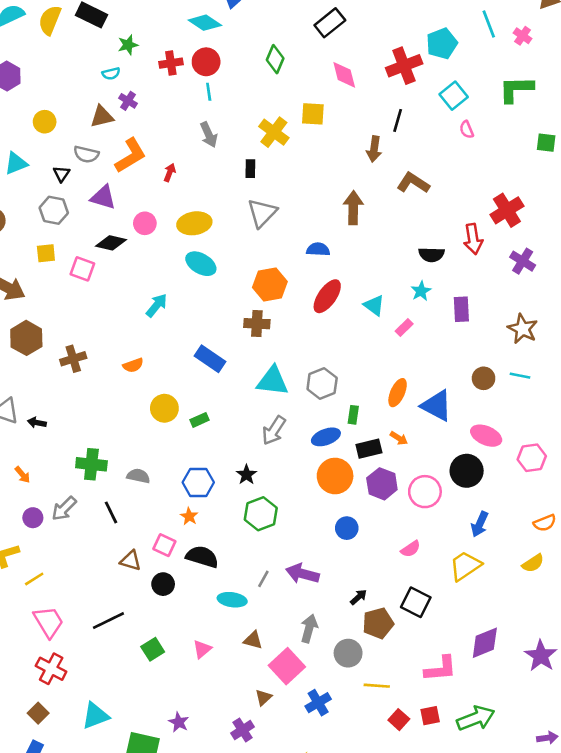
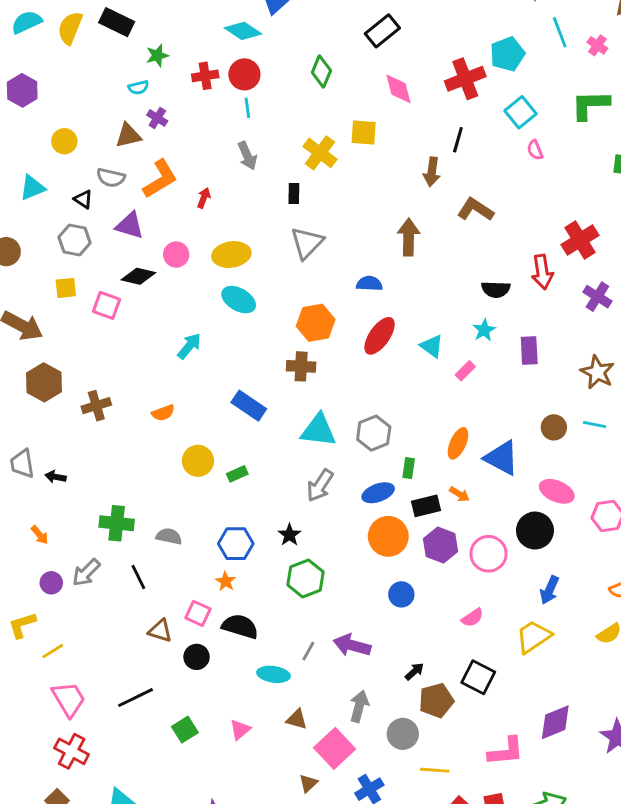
black triangle: (62, 174) -> (83, 199), turned -30

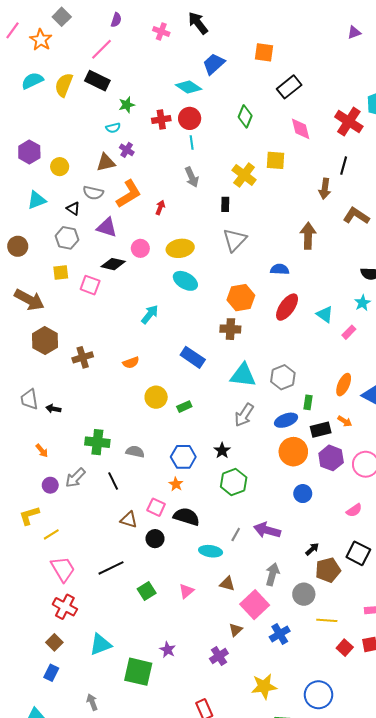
red cross: (465, 79) -> (349, 122), turned -36
purple hexagon: (22, 90) -> (29, 152), moved

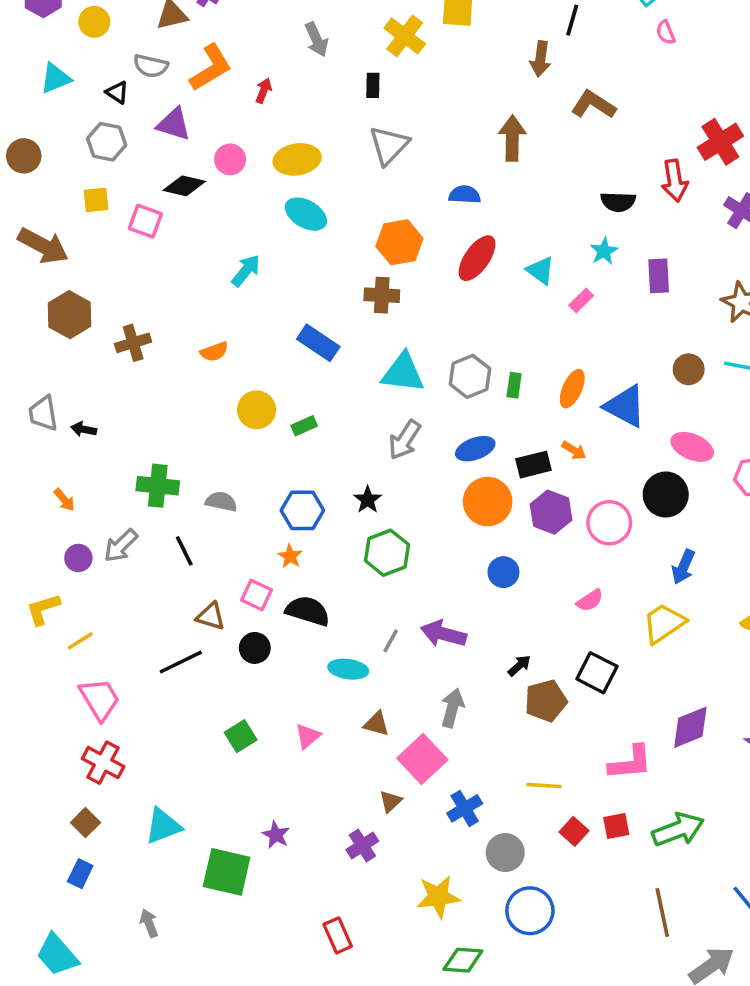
green rectangle: (308, 402) -> (514, 385), moved
black line: (111, 568) -> (181, 662), moved
gray circle: (304, 594) -> (505, 853), moved

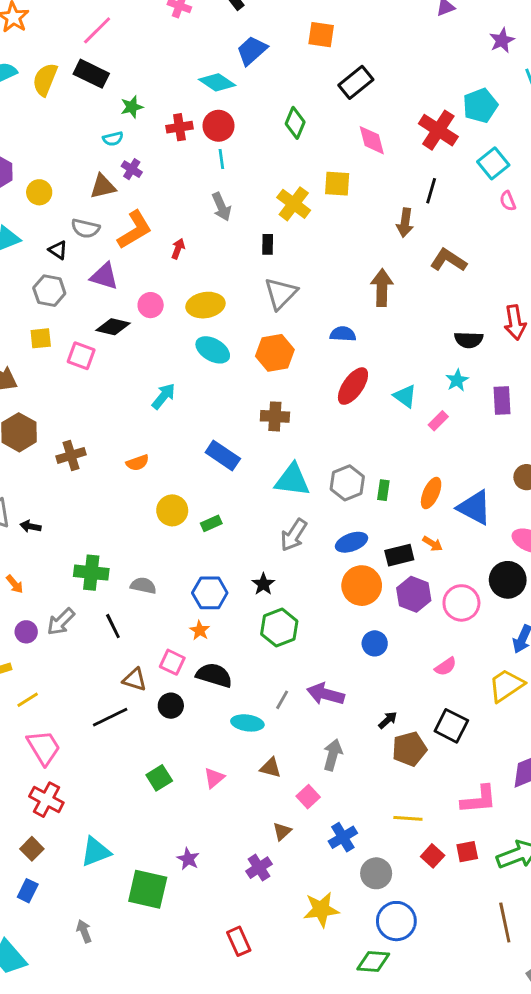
orange hexagon: (399, 242) -> (275, 353), moved
pink square: (422, 759) -> (308, 797), size x0.6
green diamond: (463, 960) -> (373, 962), moved

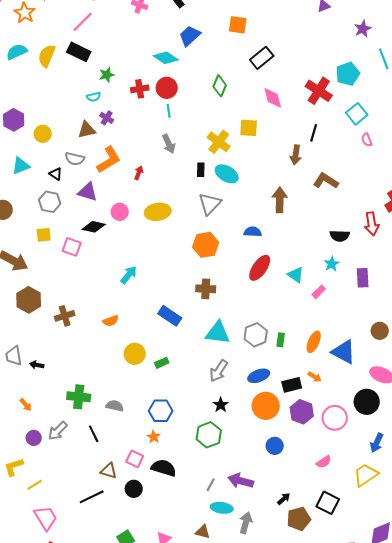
cyan ellipse: (213, 350) -> (227, 174), moved
black star: (263, 584) -> (221, 405), moved
cyan ellipse: (247, 723) -> (222, 508), moved

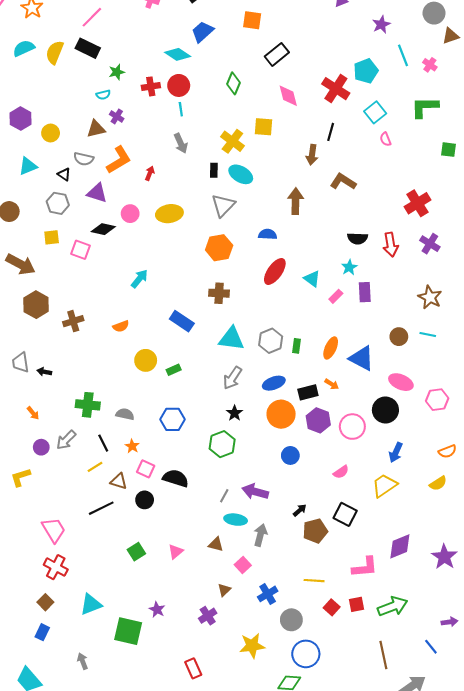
red arrow: (372, 224) -> (391, 245), moved
purple rectangle: (363, 278) -> (365, 292), moved
orange star: (154, 437) -> (132, 446), moved
yellow line: (35, 485) -> (95, 467), moved

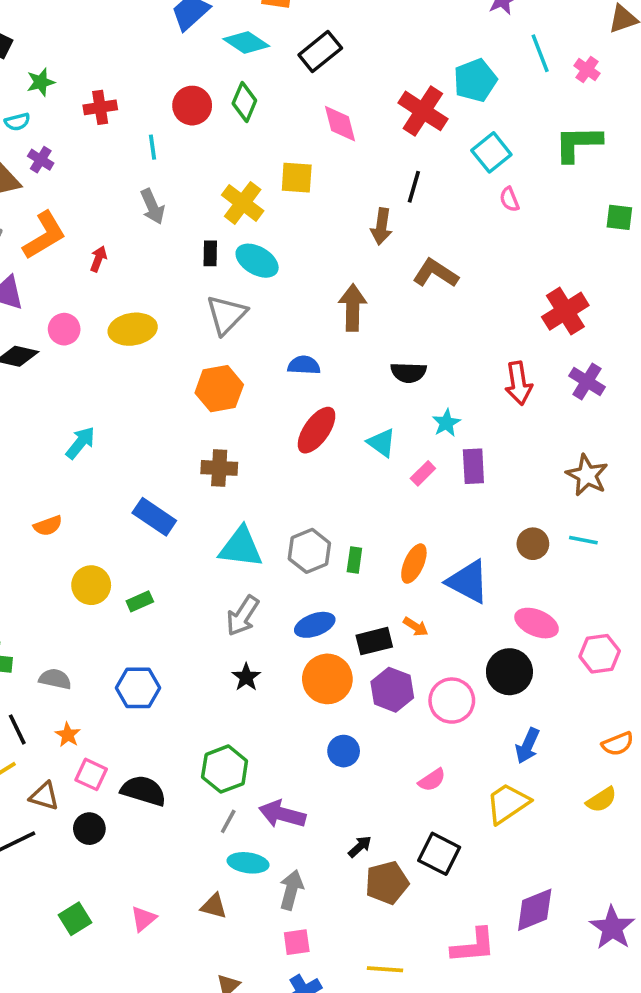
cyan diamond: (178, 54) -> (246, 42), moved
red circle: (179, 85) -> (192, 106), moved
black semicircle: (358, 238) -> (409, 372), moved
green hexagon: (222, 444) -> (225, 769), moved
pink square: (243, 565) -> (297, 942), moved, turned 35

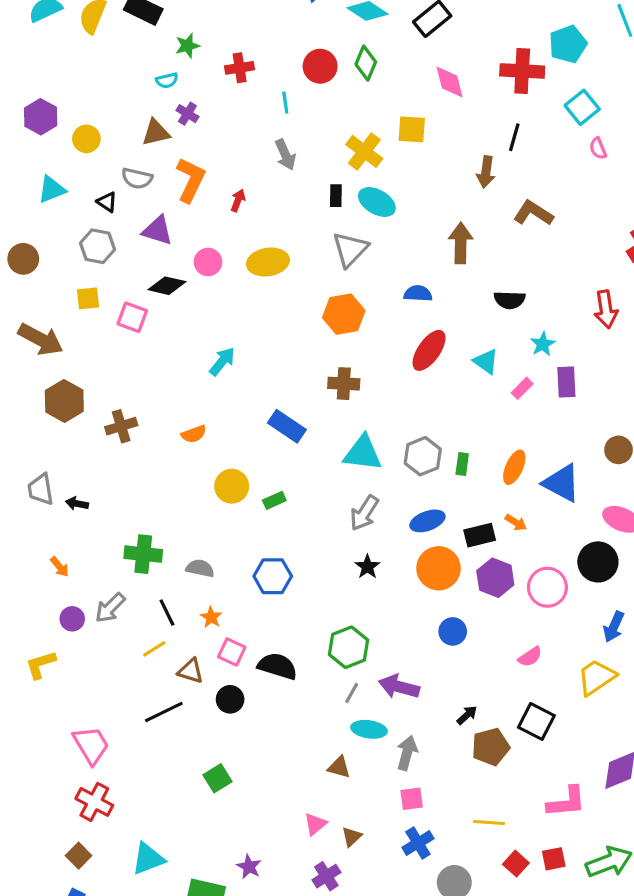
red cross: (423, 111) -> (522, 71), turned -30
orange L-shape: (44, 235) -> (191, 180), turned -33
pink triangle: (143, 919) -> (315, 824), moved

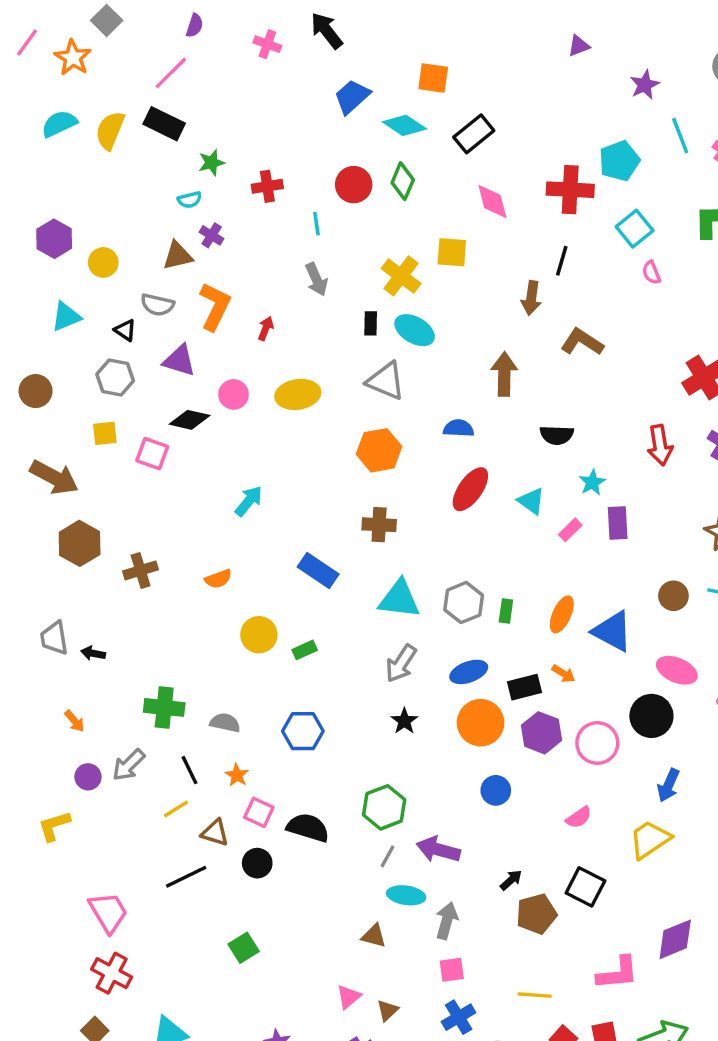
gray triangle: (350, 249) -> (386, 381), turned -51

